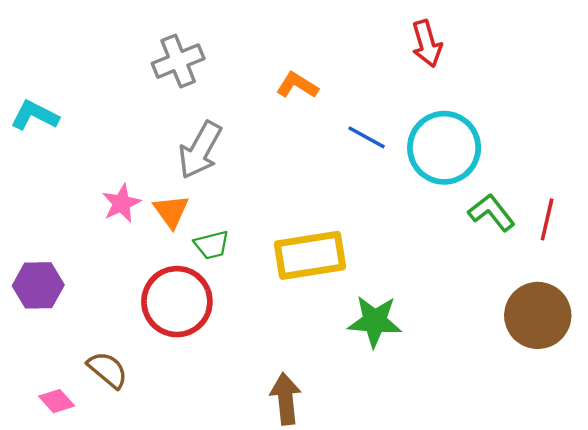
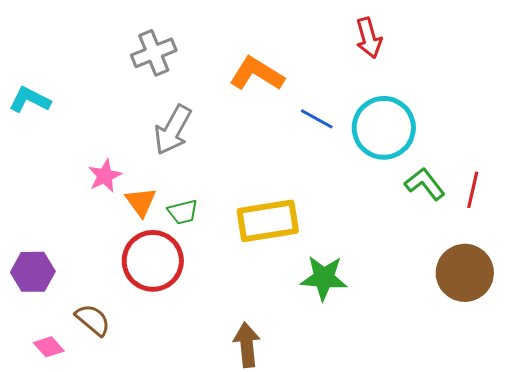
orange L-shape: (297, 85) -> (257, 74), size x1.5
orange triangle: (171, 211) -> (141, 202), moved
purple hexagon: (38, 285) -> (33, 272), moved

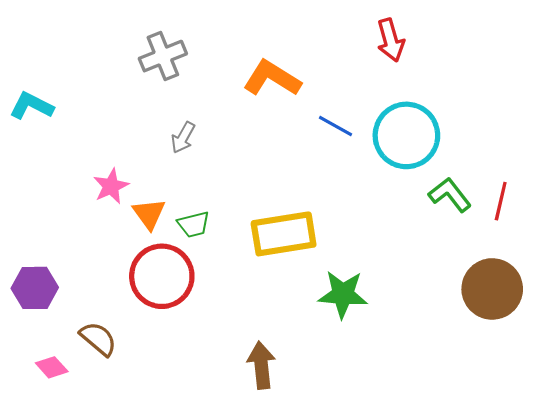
gray arrow: (173, 130) -> (183, 138), size x0.6

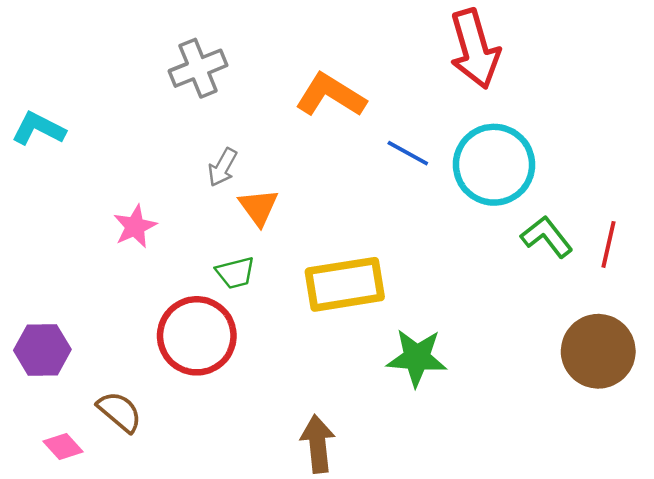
red arrow: (391, 40) -> (475, 49), size x1.5
orange triangle: (149, 214) -> (259, 207), moved

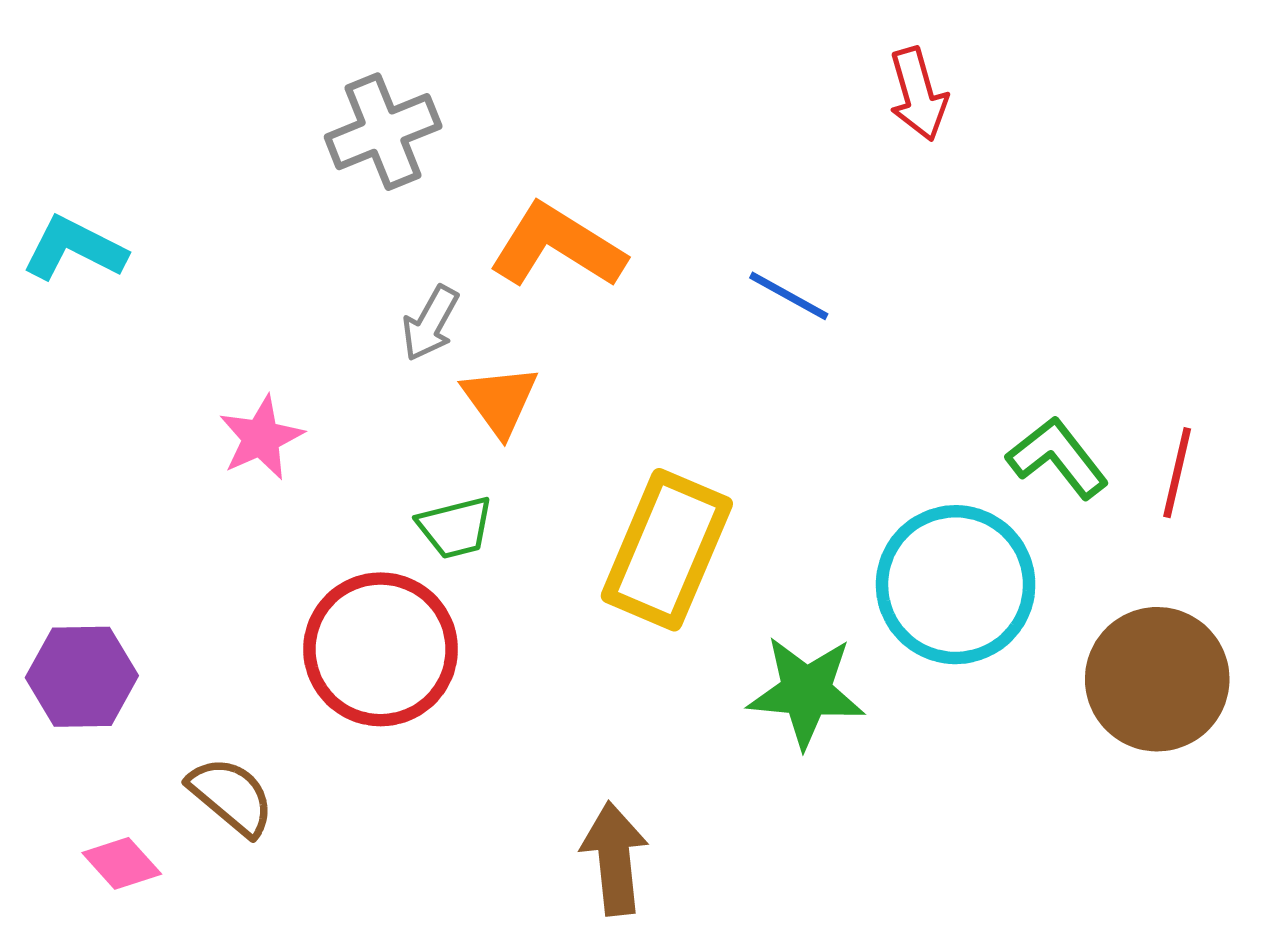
red arrow: (475, 49) -> (918, 94), size x0.6
orange L-shape: (331, 95) -> (557, 246), moved
cyan circle: (494, 165) -> (956, 585), moved
yellow rectangle: (345, 284) -> (667, 550), turned -58

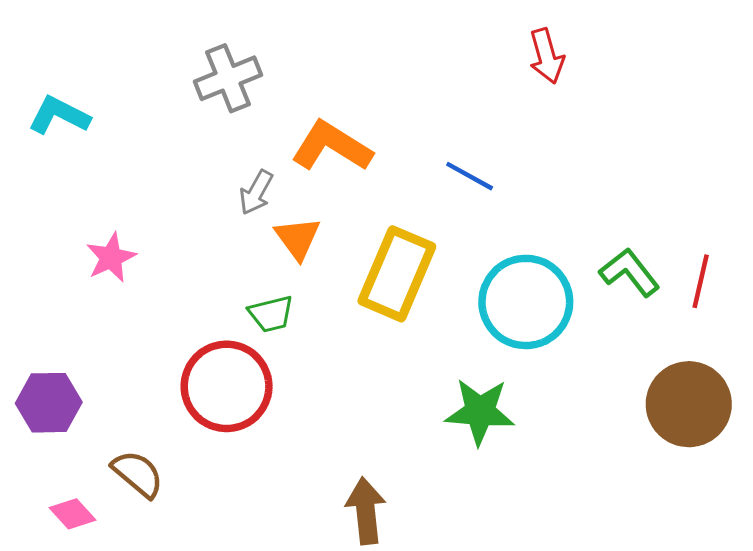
cyan L-shape: (74, 249) -> (59, 115), moved
pink star: (261, 438) -> (111, 258), moved
yellow rectangle: (667, 550) -> (397, 274), moved
cyan circle: (956, 585) -> (526, 302), moved

